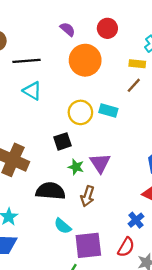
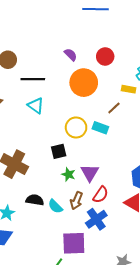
brown line: (134, 85) -> (114, 108), moved
black semicircle: (50, 191) -> (35, 200), moved, size x0.7
blue cross: (136, 220) -> (96, 219), moved, size x1.5
cyan semicircle: (63, 226) -> (55, 206), moved
red semicircle: (126, 247) -> (101, 195), moved

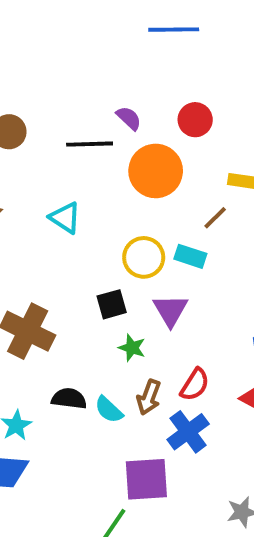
black line: (33, 79) -> (90, 144), moved
purple triangle: (90, 173) -> (170, 310), moved

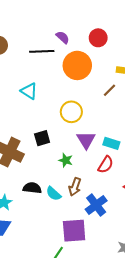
cyan rectangle: (190, 256) -> (111, 143), moved
black square: (112, 304) -> (42, 138), moved
red semicircle: (195, 385) -> (106, 165), moved

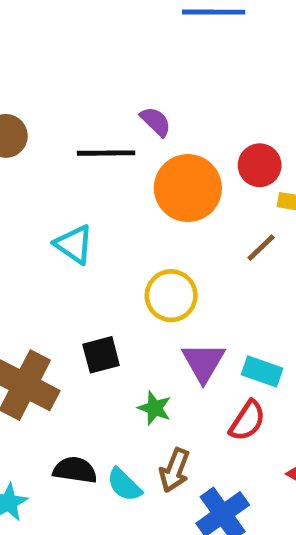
red circle: (98, 38) -> (260, 165), moved

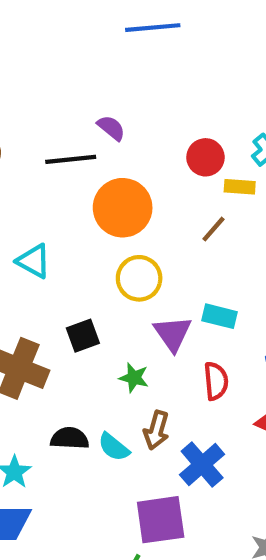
orange circle: (188, 188) -> (123, 208), moved
cyan triangle: (74, 244) -> (34, 261), moved
cyan rectangle: (262, 371) -> (220, 316), moved
red semicircle: (247, 421) -> (216, 381), turned -33

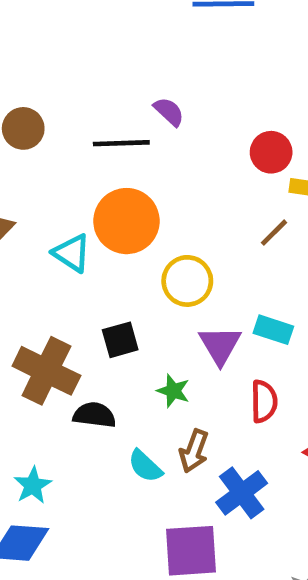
orange circle: (123, 208) -> (126, 221), moved
black semicircle: (70, 438) -> (94, 415), moved

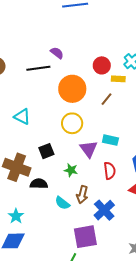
orange circle: (126, 221) -> (72, 89), moved

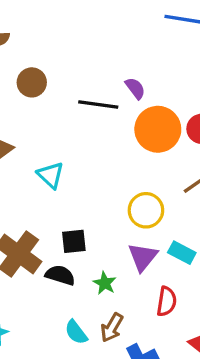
orange circle: (72, 89) -> (158, 129), moved
yellow circle: (72, 123) -> (146, 210), moved
black semicircle: (39, 184) -> (60, 275), moved

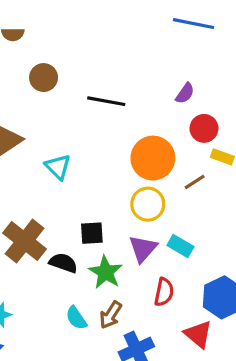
purple semicircle: (135, 88) -> (185, 93), moved, turned 70
orange circle: (158, 129) -> (153, 158), moved
black square: (74, 241) -> (92, 233), moved
green star: (105, 283) -> (106, 272), size x1.5

